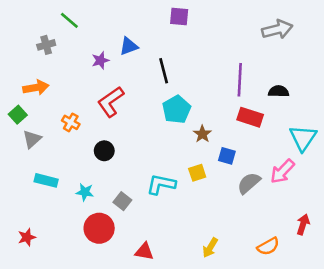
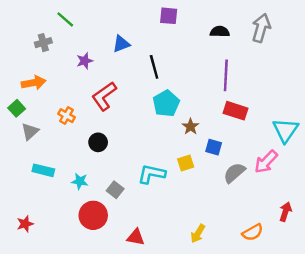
gray arrow: (277, 29) -> (261, 28), turned -60
purple star: (100, 60) -> (85, 61), moved
black semicircle: (279, 91) -> (220, 32), moved

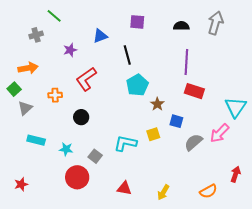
purple square: (169, 16) -> (137, 22), moved
orange cross: (66, 116) -> (55, 95), turned -32
red triangle: (136, 237) -> (124, 188), moved

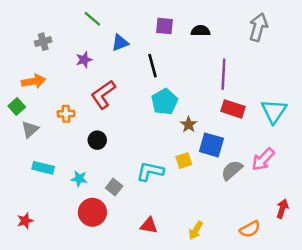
green line: (54, 16) -> (92, 19), moved
black semicircle: (181, 26) -> (201, 31), moved
cyan triangle: (235, 107) -> (274, 111), moved
blue square: (176, 121) -> (211, 145), size x1.5

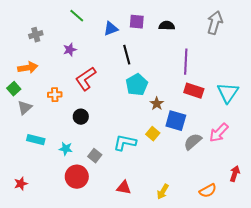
blue triangle: (120, 43) -> (111, 29), moved
yellow square: (184, 161) -> (153, 134), turned -32

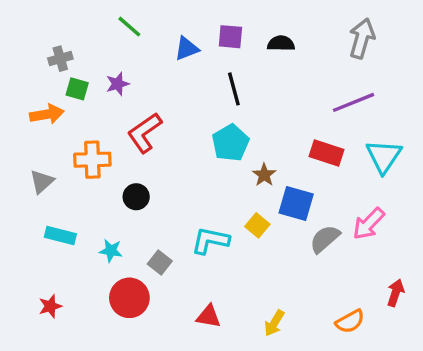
black line: (127, 55) -> (234, 89), moved
purple line: (186, 62) -> (353, 102), moved, turned 65
green square: (14, 89) -> (77, 89), moved, turned -32
orange cross: (55, 95) -> (92, 160), size x1.5
red star: (21, 184) -> (50, 306), moved

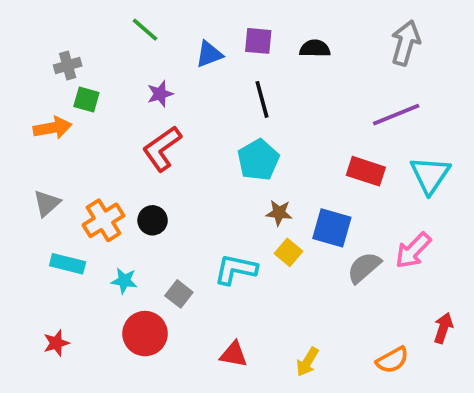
purple star: (118, 84) -> (160, 94), moved
orange cross: (92, 160) -> (103, 220), moved, turned -30
brown star: (264, 175) -> (279, 213), moved, turned -30

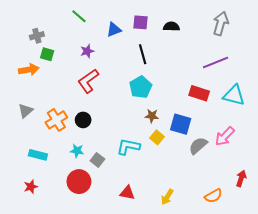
cyan triangle: (430, 175) -> (234, 95), turned -50
cyan rectangle: (68, 264) -> (38, 155), moved
cyan star: (124, 281) -> (77, 151), moved

